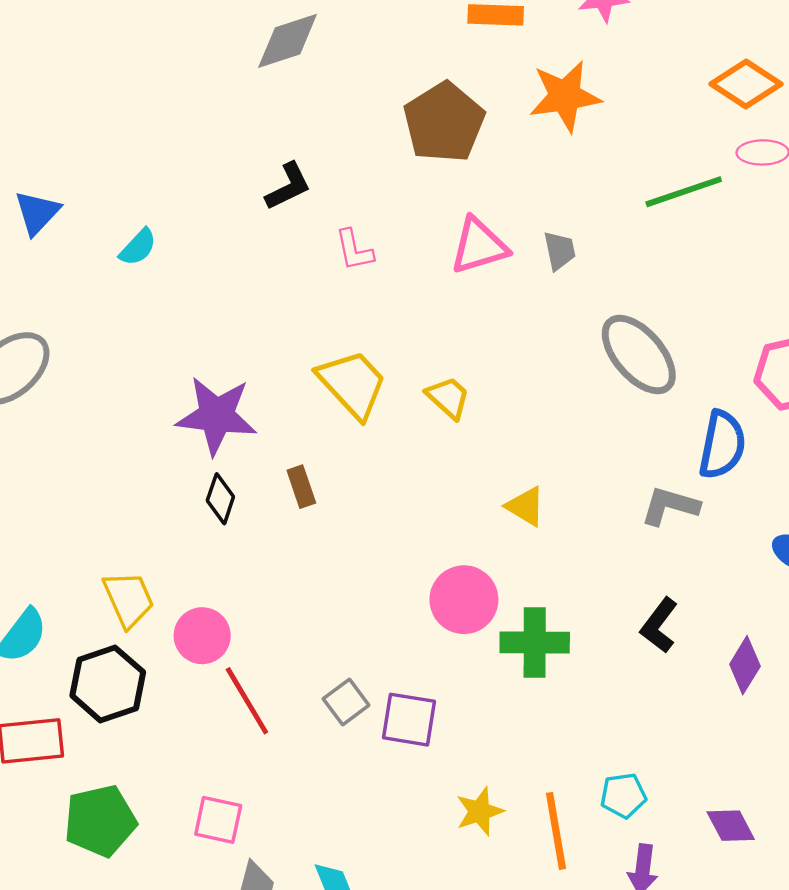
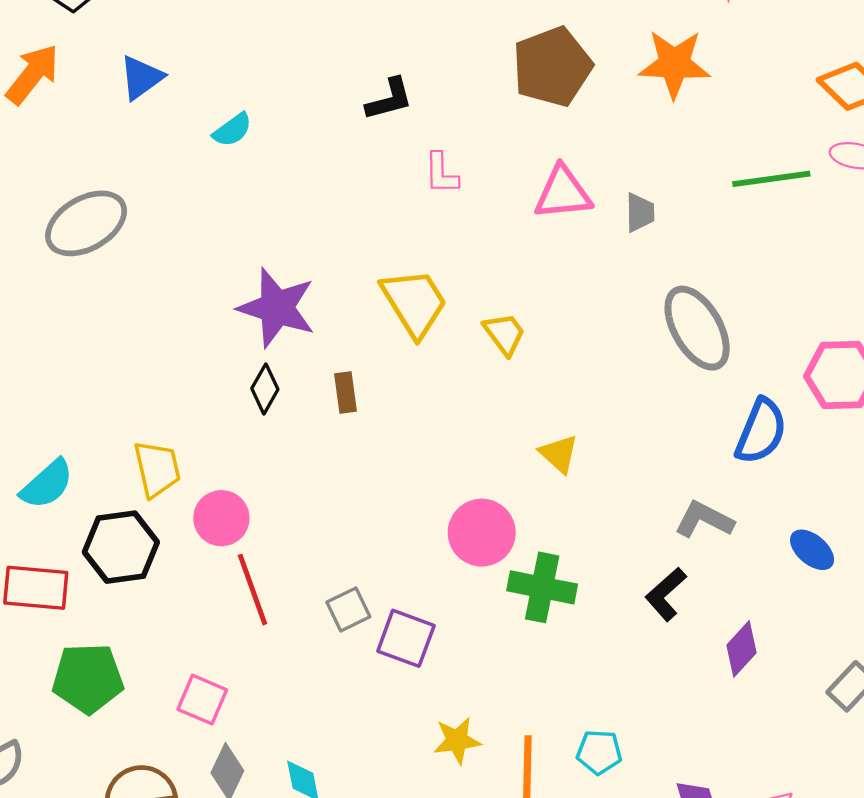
gray L-shape: (670, 506) -> (704, 520), moved

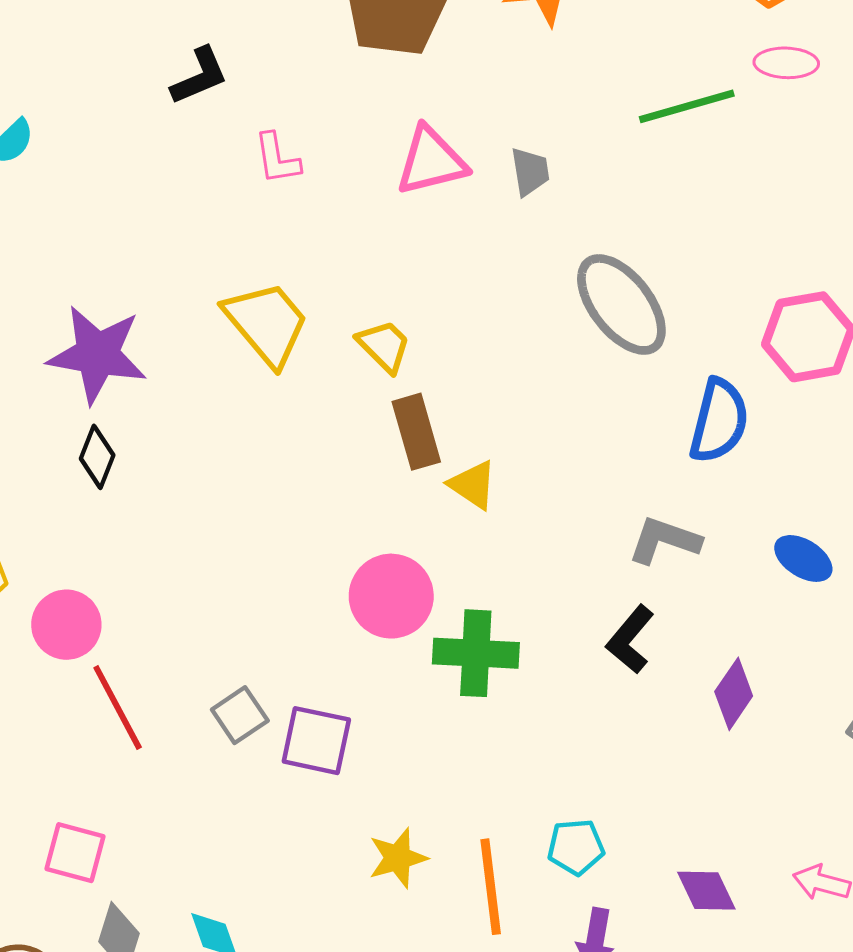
brown rectangle: (345, 392) -> (416, 432), moved, size x1.4

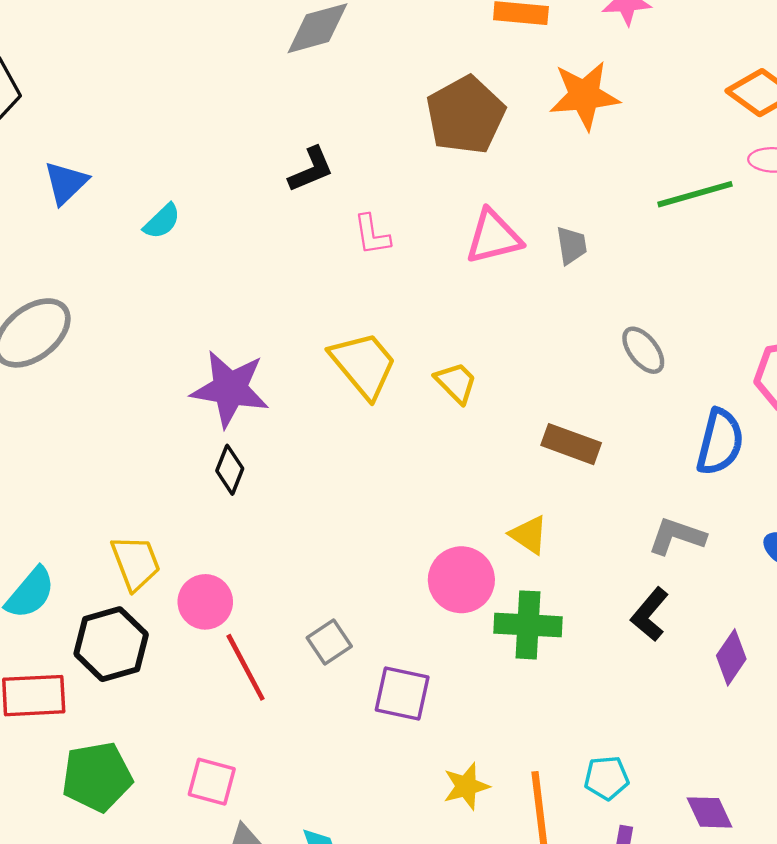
gray ellipse: (621, 304) -> (643, 350), size x0.6
brown rectangle: (416, 432) -> (571, 444), moved, turned -54
yellow triangle: (473, 485) -> (529, 535), moved
gray square: (240, 715) -> (329, 642), moved

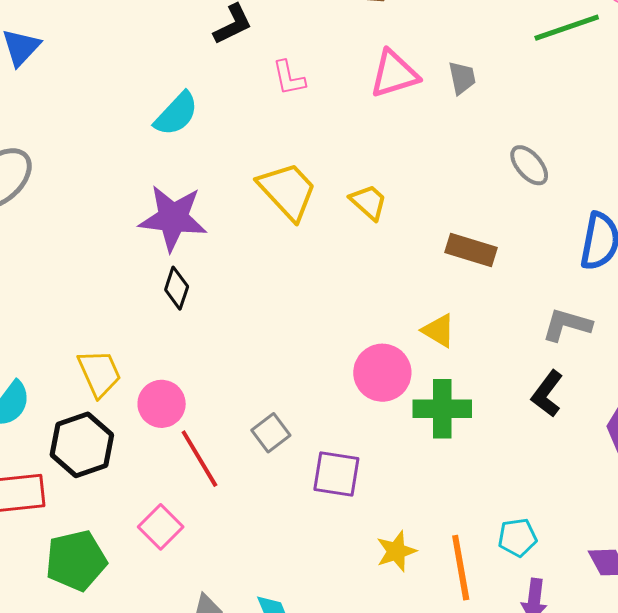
cyan semicircle: (162, 221) -> (176, 114), moved, size x1.4
pink square: (212, 782) -> (161, 527), moved, turned 33

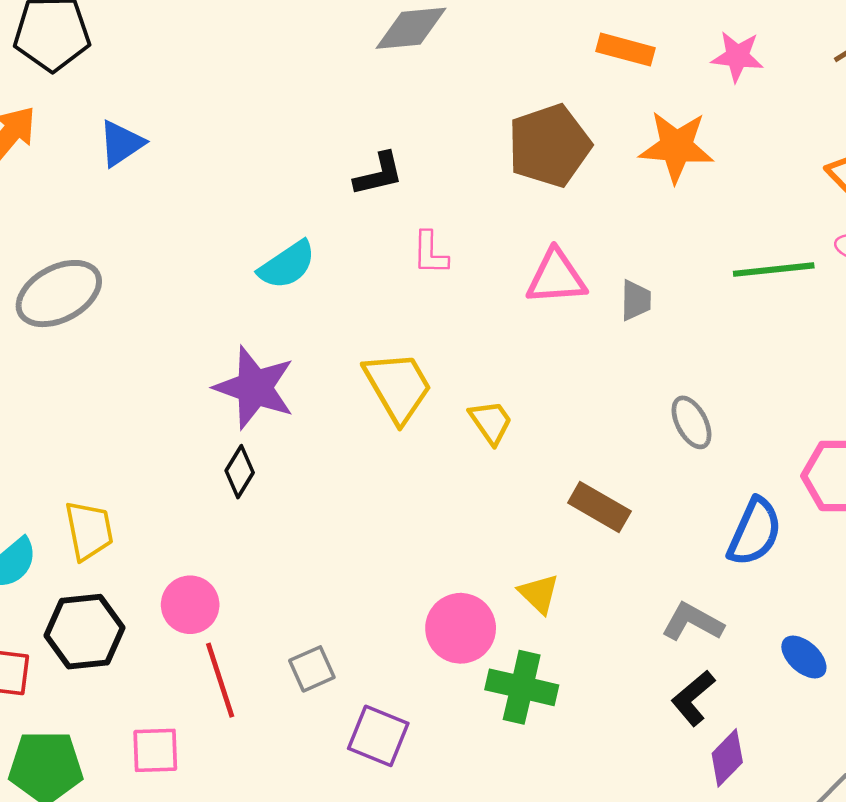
yellow trapezoid: (99, 373) -> (89, 530), moved
black L-shape: (547, 394) -> (693, 698), moved
pink square: (161, 527) -> (155, 750), turned 30

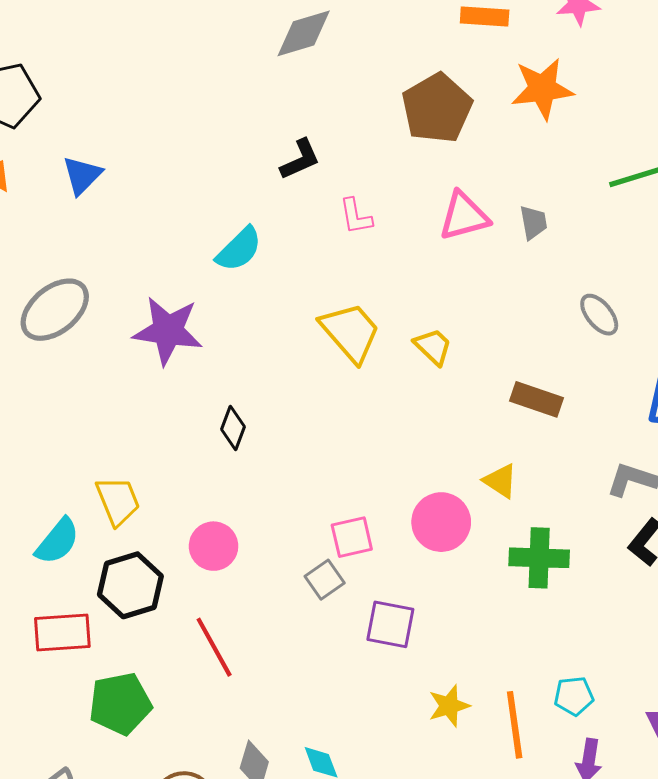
purple star: (255, 388) -> (168, 331), moved
red line: (220, 680) -> (214, 647), moved
green cross: (522, 687) -> (539, 558), moved
pink square: (155, 750) -> (352, 537), moved

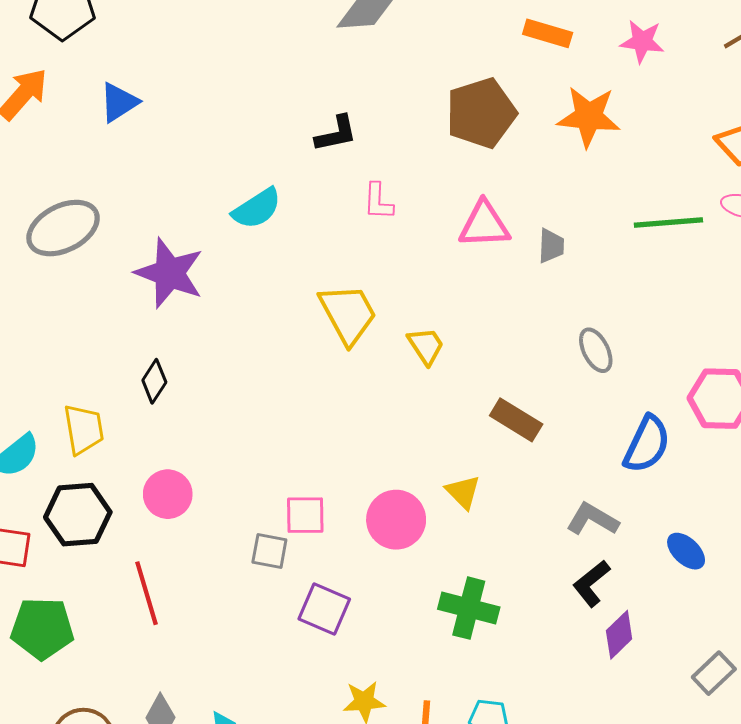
black diamond: (233, 428) -> (154, 381), moved
green cross: (539, 558) -> (469, 608), moved
gray square: (325, 580) -> (269, 551), turned 33

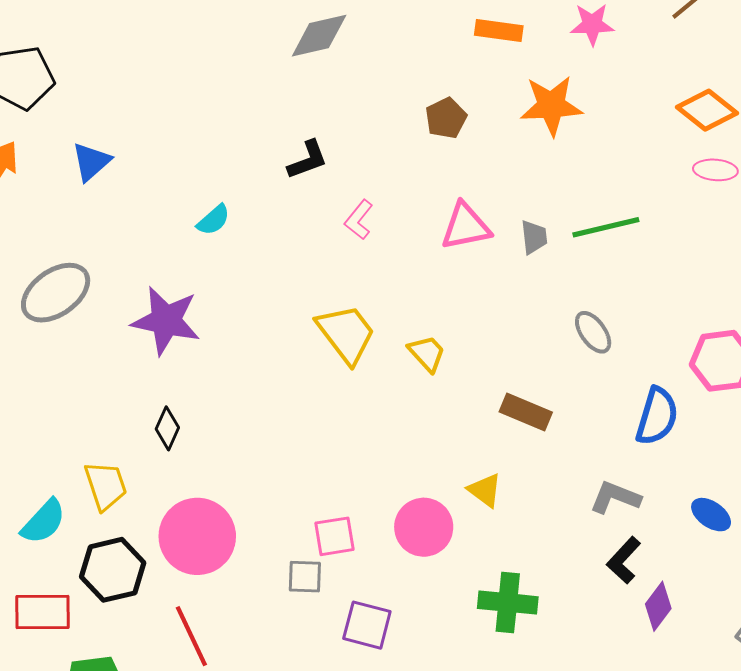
brown pentagon: (481, 113) -> (446, 118), size x0.6
pink L-shape: (378, 201) -> (359, 220), turned 45
cyan semicircle: (257, 209) -> (213, 220), moved, size x0.7
green line: (668, 223) -> (606, 227), moved
pink circle: (168, 494) -> (197, 536), size x1.6

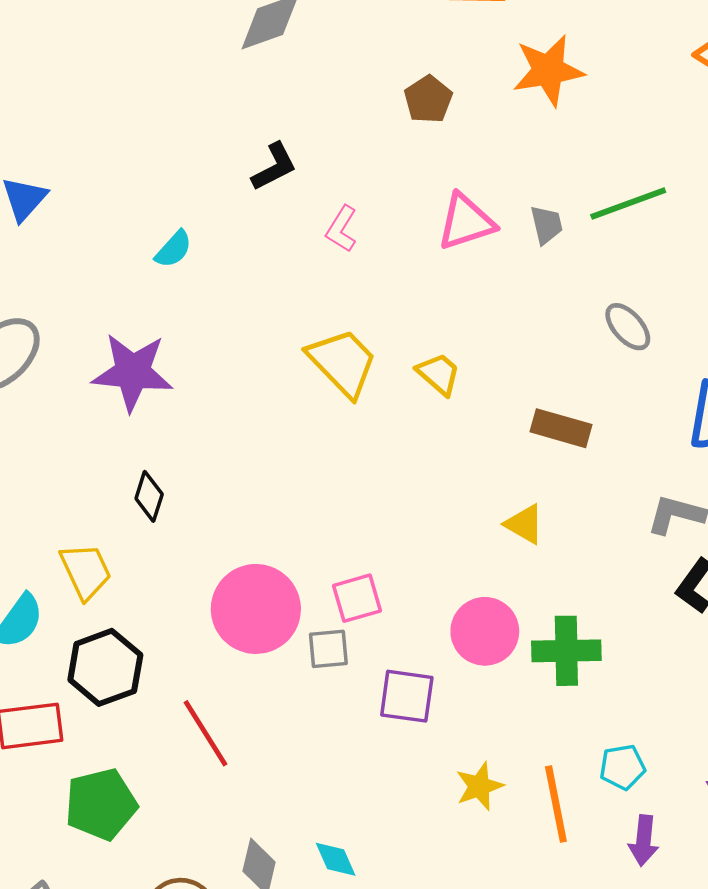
pink circle: (424, 527) -> (485, 631), moved
pink circle: (197, 536) -> (256, 609), moved

